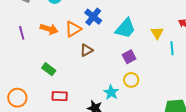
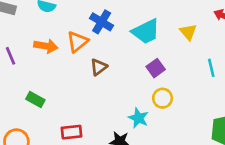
cyan trapezoid: (125, 28) -> (146, 31), turned 30
cyan line: (172, 48) -> (211, 68), moved
green rectangle: (49, 69) -> (35, 100), moved

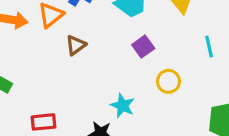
yellow circle: (163, 98) -> (168, 81), moved

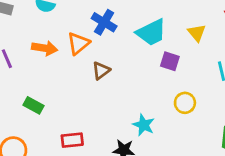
purple square: (143, 47) -> (170, 61), moved, turned -36

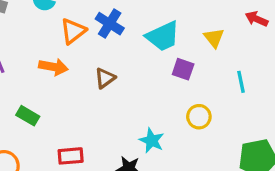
orange triangle: (78, 43) -> (73, 31), moved
orange arrow: (45, 48) -> (53, 67), moved

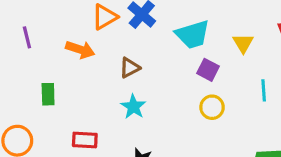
green rectangle: (28, 116) -> (48, 94), turned 50
yellow circle: (199, 117) -> (212, 107), moved
cyan star: (152, 141) -> (133, 107), moved

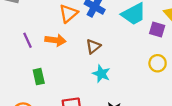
purple line: (27, 37) -> (28, 40), moved
purple square: (208, 70) -> (157, 30), moved

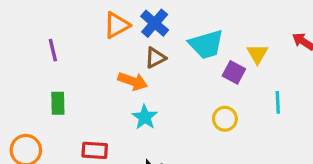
orange arrow: (55, 40) -> (133, 81), moved
brown triangle: (93, 46) -> (155, 58), moved

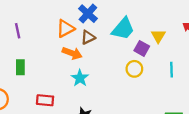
orange triangle: (117, 25) -> (65, 28), moved
cyan trapezoid: (206, 44) -> (123, 29), turned -35
yellow circle: (225, 119) -> (134, 69), moved

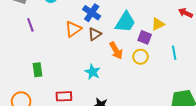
purple line: (18, 31) -> (30, 25), moved
yellow triangle: (158, 36) -> (158, 24), turned 40
orange arrow: (72, 53) -> (116, 51), moved, turned 48

